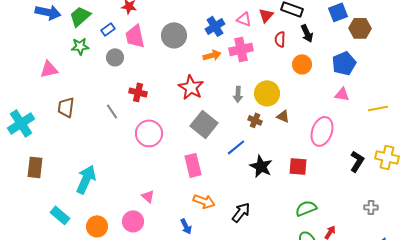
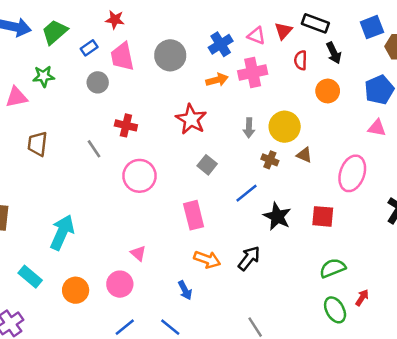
green star: (80, 46) -> (44, 76), moved
gray square: (204, 124) -> (207, 165), size x0.6
black arrow: (241, 212) -> (249, 258), moved

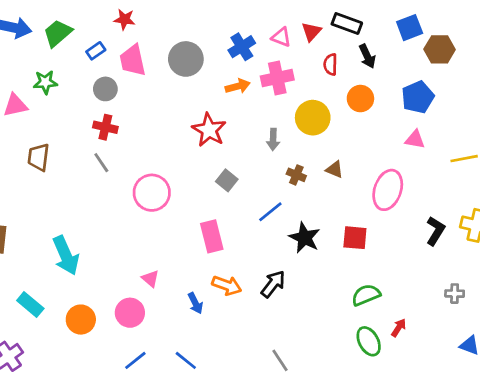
red cross: (126, 125) -> (105, 127), moved
yellow circle: (285, 127) -> (313, 118), moved
cyan arrow: (62, 232) -> (66, 255), turned 132
blue arrow: (185, 290) -> (195, 303), moved

